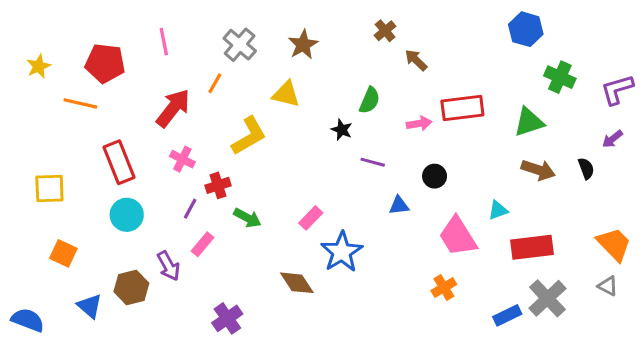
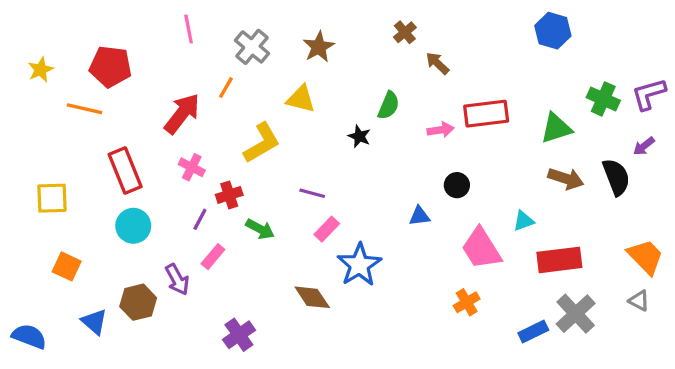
pink line: (164, 42) -> (189, 29), moved
green cross: (560, 77) -> (603, 99), moved
purple line: (373, 162) -> (312, 193), moved
black semicircle: (586, 168) -> (616, 177), size x1.6

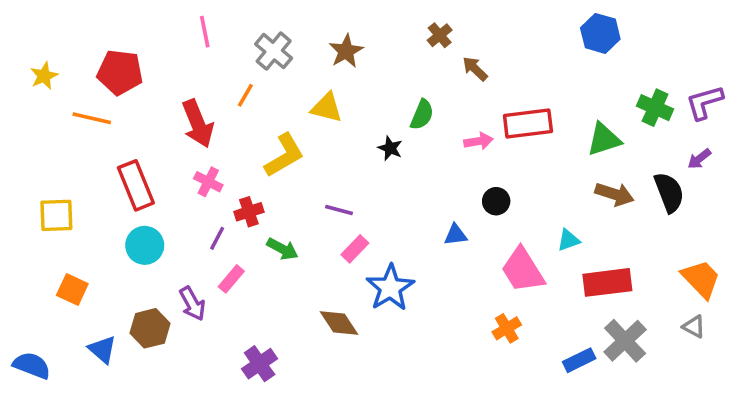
red arrow: (182, 114) -> (198, 124), turned 120

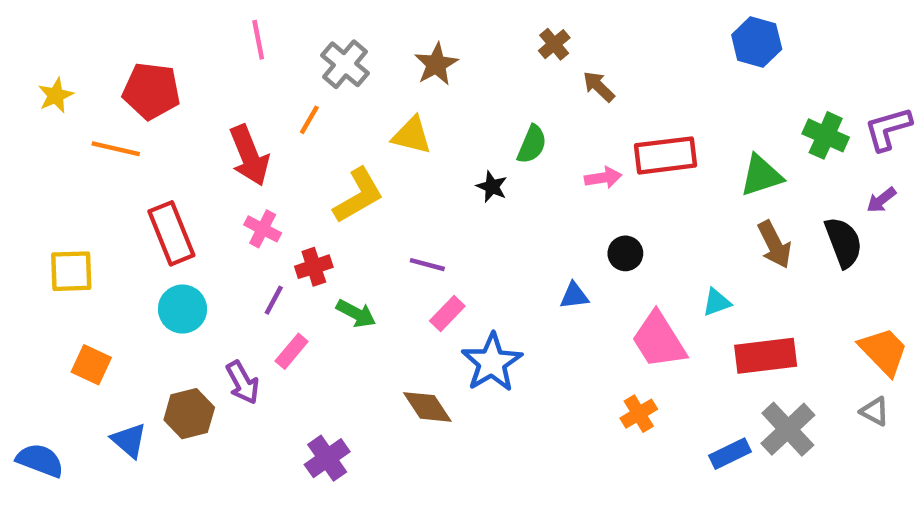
brown arrow: (614, 194) -> (774, 244), turned 45

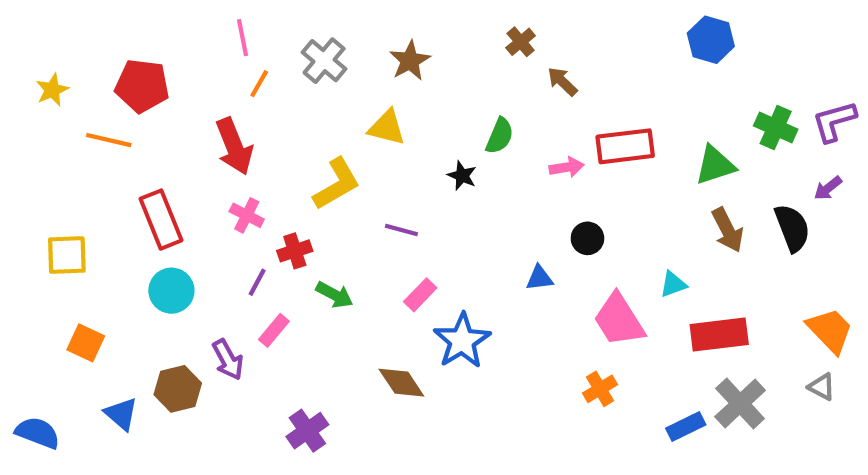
orange line: (309, 120) -> (259, 84), moved
purple line: (427, 265) -> (401, 230), moved

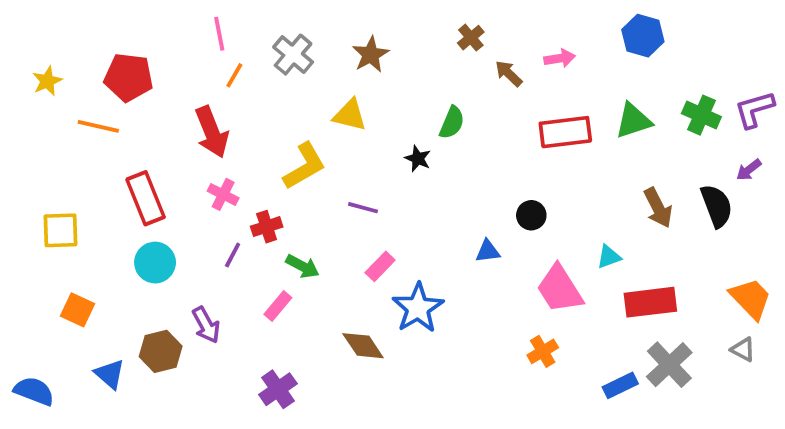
green triangle: (715, 165) -> (633, 121), moved
pink arrow: (567, 167) -> (560, 58), moved
pink rectangle: (274, 330) -> (278, 306), moved

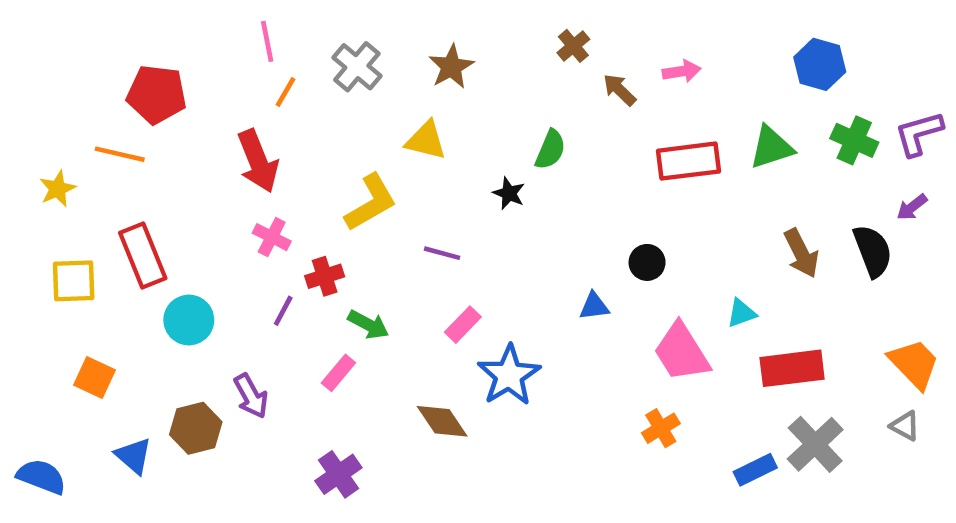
blue hexagon: (643, 36) -> (820, 64), moved
yellow star: (47, 81) -> (58, 189), moved
red rectangle: (146, 198) -> (143, 256), moved

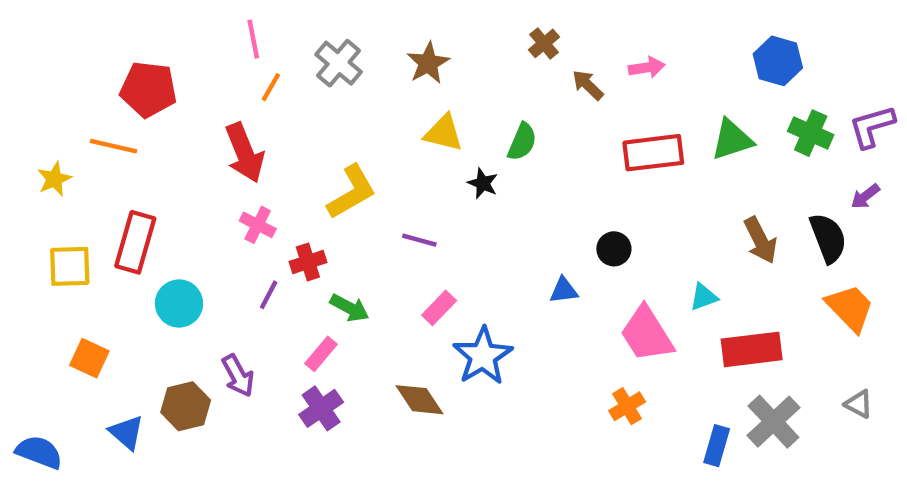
yellow triangle: (426, 140) -> (443, 133), moved
red rectangle: (143, 256) -> (135, 242), turned 38
orange trapezoid: (914, 364) -> (850, 308), moved
blue rectangle: (755, 470) -> (717, 446), turned -48
purple cross: (338, 474) -> (321, 408), moved

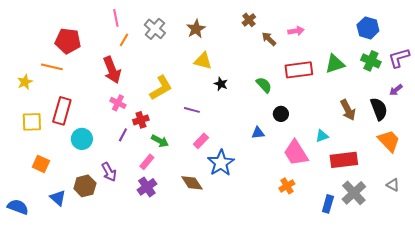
blue hexagon: (778, 61) -> (368, 28), moved
green semicircle: (522, 142) -> (264, 85), moved, turned -66

